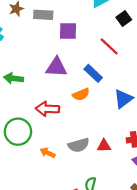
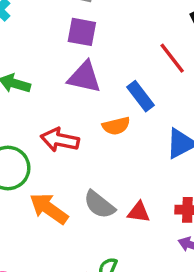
purple square: (68, 31) -> (82, 32), moved
gray semicircle: (79, 145) -> (99, 205), turned 45
orange arrow: (48, 153) -> (49, 209), size x1.6

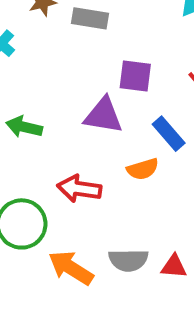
purple square: (82, 32) -> (135, 76), moved
gray semicircle: (99, 205) -> (128, 260), turned -36

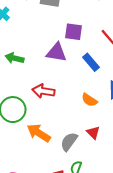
orange semicircle: (143, 169) -> (89, 100), moved, turned 49
gray semicircle: (128, 260) -> (69, 142), moved, turned 126
red triangle: (174, 266) -> (93, 133), turned 40

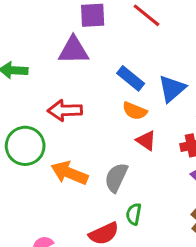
blue rectangle: (91, 62) -> (131, 78), moved
red triangle: (93, 133) -> (146, 141), moved

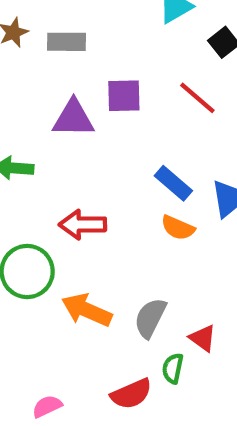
purple triangle: (73, 50) -> (73, 118), moved
red triangle: (146, 141) -> (203, 338), moved

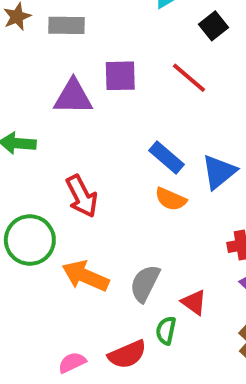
red arrow: (83, 225) -> (82, 196), turned -117
pink semicircle: (47, 406) -> (72, 363), moved

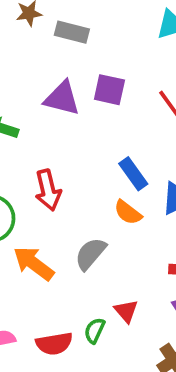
gray semicircle: (145, 283) -> (90, 254), moved

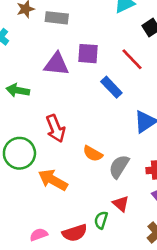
blue rectangle: (133, 174) -> (111, 87), moved
orange semicircle: (128, 212) -> (93, 154), moved
gray semicircle: (90, 254) -> (119, 167), moved

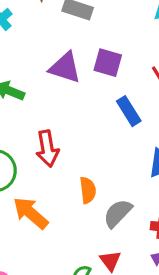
orange semicircle: (93, 154) -> (88, 190), turned -138

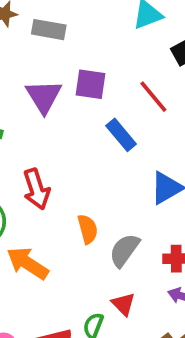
purple triangle: (65, 68) -> (44, 96), turned 48

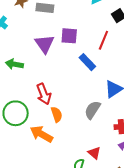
red line: (153, 97) -> (103, 40), turned 66
orange semicircle: (88, 229) -> (57, 114), moved
gray semicircle: (124, 250) -> (92, 110), moved

